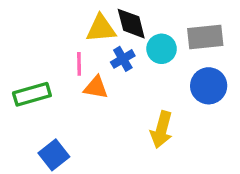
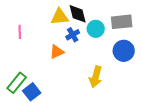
pink line: (79, 64) -> (20, 32), moved
orange triangle: (96, 88) -> (57, 52), turned -35
green rectangle: (32, 94) -> (17, 83), moved, turned -35

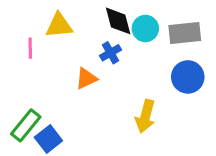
yellow triangle: (60, 17) -> (59, 25), moved
cyan circle: (96, 29) -> (145, 28), moved

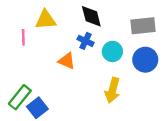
cyan circle: (145, 28) -> (112, 51), moved
blue cross: (111, 53) -> (85, 41), turned -35
orange triangle: (86, 78) -> (67, 61), turned 48

